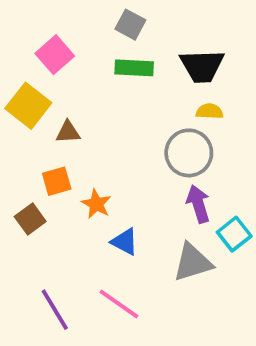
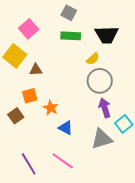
yellow semicircle: (210, 111) -> (93, 59), moved, turned 136

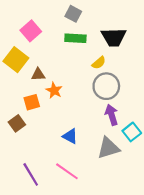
orange star: (51, 108) -> (54, 90), moved

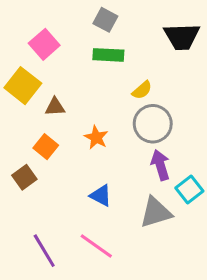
black trapezoid: (114, 37) -> (182, 37), moved
orange star: (54, 90) -> (96, 137), moved
orange square: (32, 102) -> (46, 147), turned -35

